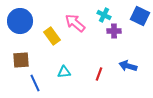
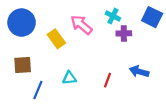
blue line: (35, 83) -> (38, 90), turned 48

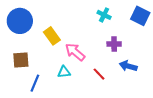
pink arrow: (81, 25) -> (75, 52), moved
purple cross: (124, 33) -> (114, 44), moved
red line: (107, 80) -> (99, 74), turned -64

